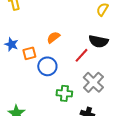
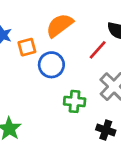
orange semicircle: (53, 37) -> (60, 25), size x1.5

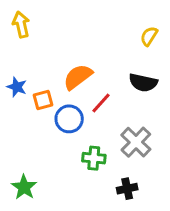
red line: (98, 50) -> (101, 103), moved
black cross: (106, 130) -> (127, 189), turned -30

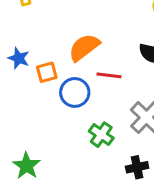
red line: (101, 103) -> (109, 75), turned 55
green cross: (94, 158) -> (101, 135), turned 30

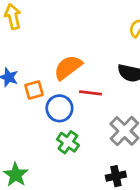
green cross: (101, 135) -> (68, 142), moved

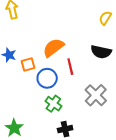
red line: (91, 93) -> (70, 67), turned 70
black cross: (116, 176) -> (65, 129), moved

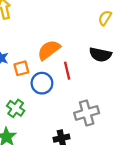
gray cross: (96, 95) -> (87, 113), moved, turned 30
green cross: (53, 104) -> (16, 108), moved

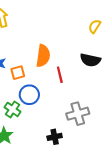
orange semicircle: (49, 50) -> (43, 56), turned 135
blue circle: (42, 83) -> (29, 95), moved

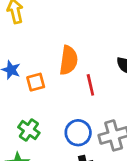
blue circle: (29, 95) -> (78, 133), moved

